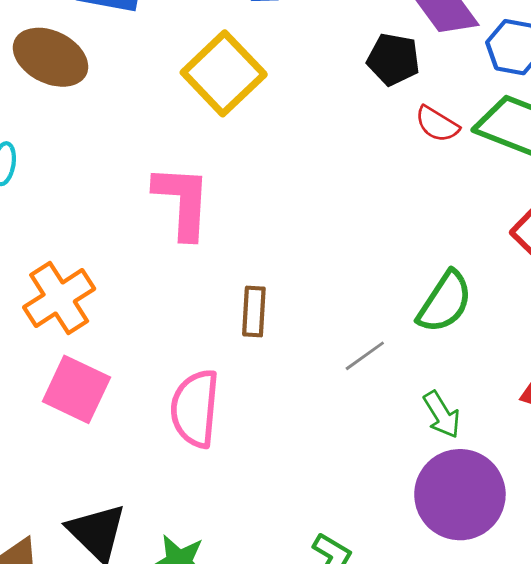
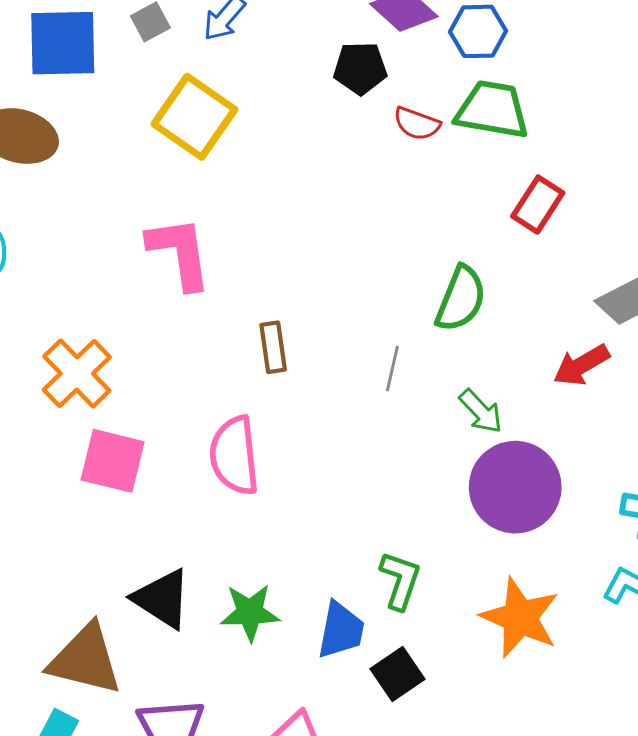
gray line: (365, 356) -> (392, 369), turned -30

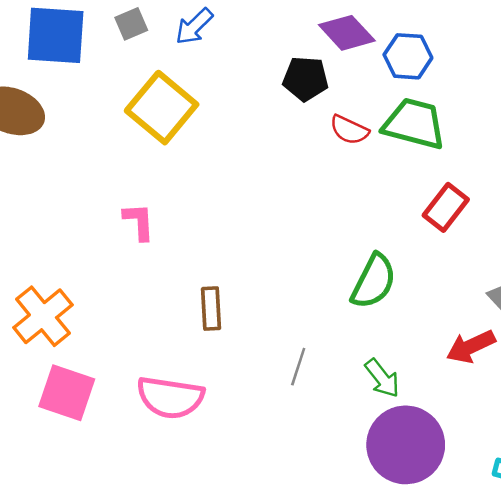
pink L-shape: (180, 253) -> (139, 222), size x0.6
gray line: (392, 369) -> (298, 367), moved
pink semicircle: (234, 456) -> (170, 397), turned -80

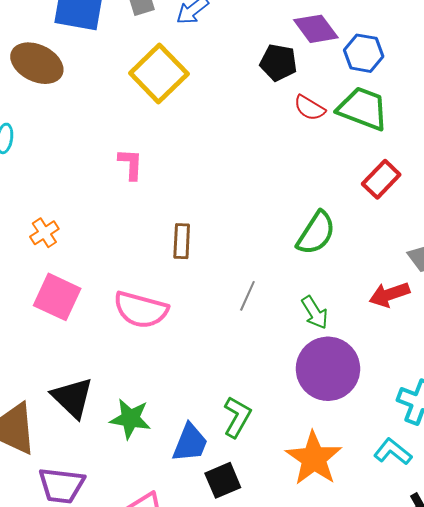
orange cross: (43, 316) -> (44, 233), size x0.6

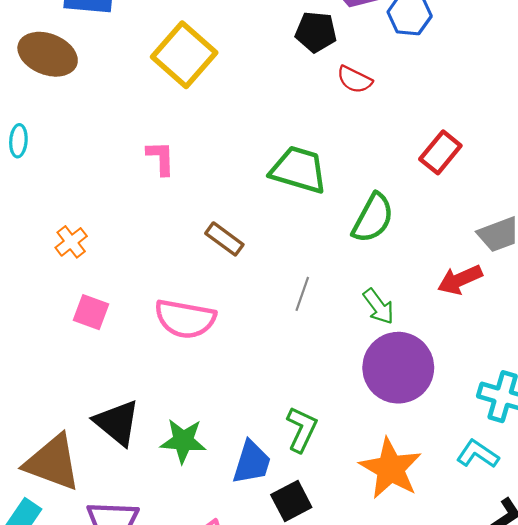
green trapezoid: (363, 109) -> (299, 170), moved
brown rectangle: (182, 241) -> (224, 239), turned -52
pink square: (57, 297) -> (91, 312), size x0.7

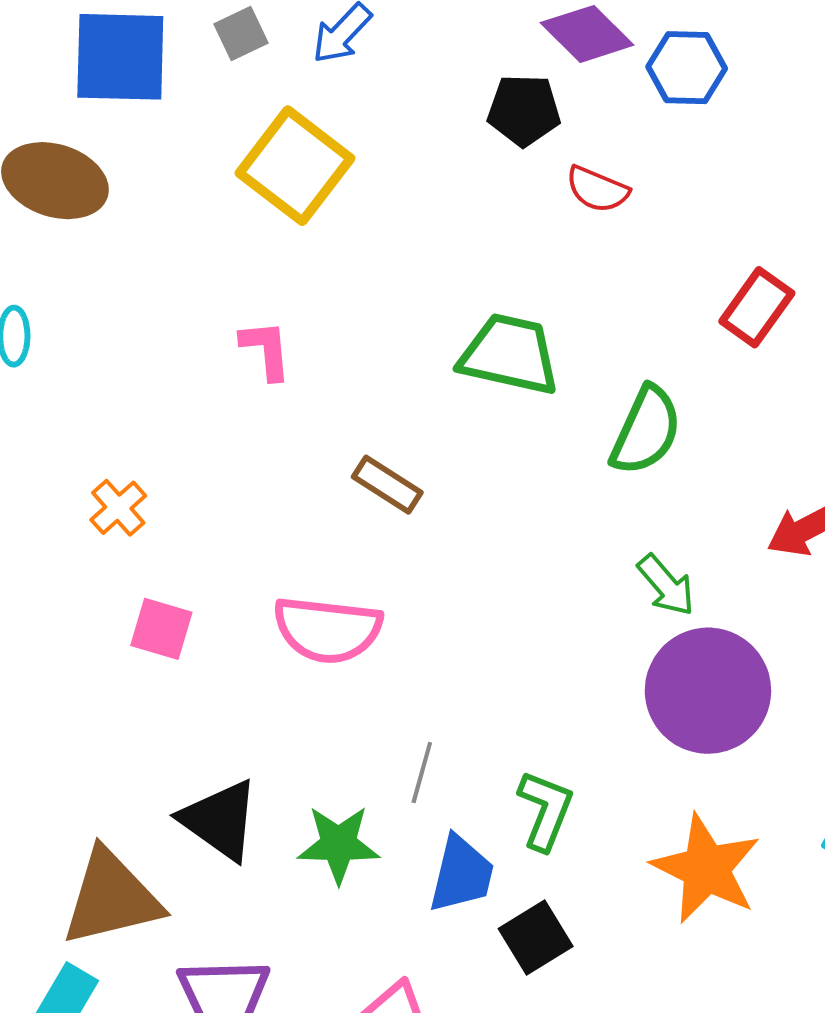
gray line: (302, 294) -> (422, 772), moved
brown triangle: (53, 463) -> (111, 898), turned -30

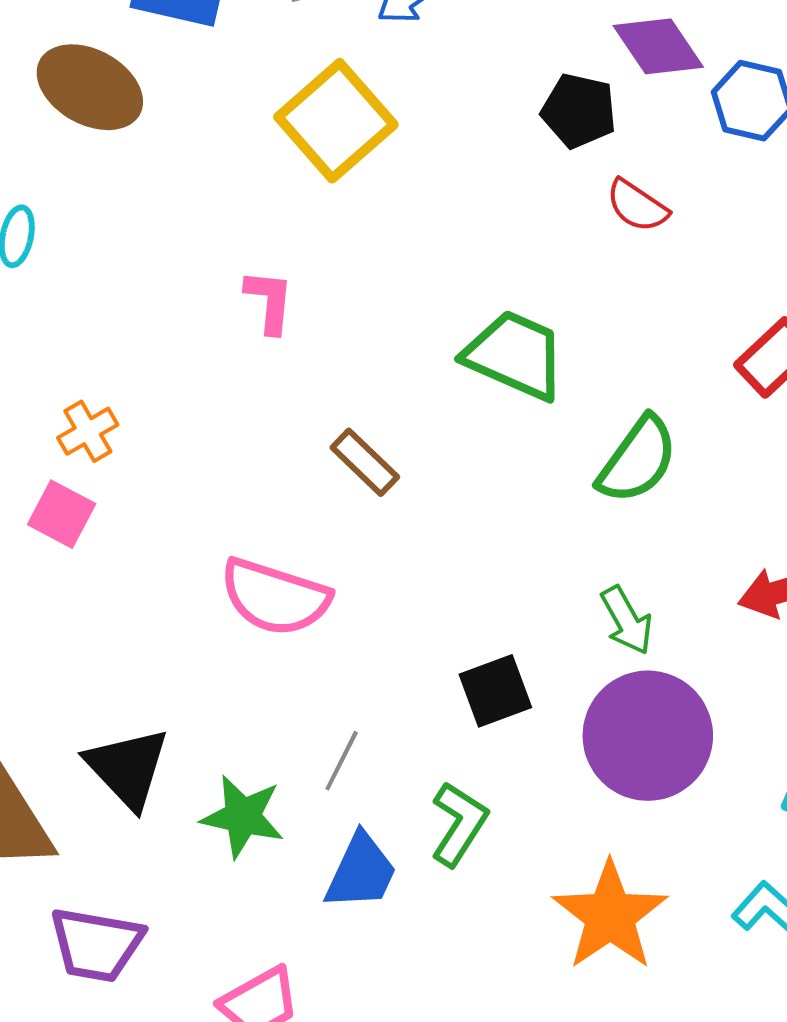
pink square: (161, 629) -> (62, 514), moved
black square: (536, 937) -> (495, 691), moved

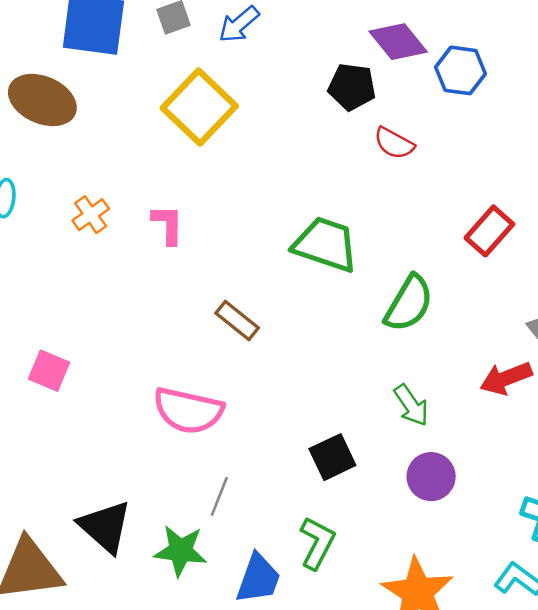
orange cross: (88, 431) -> (91, 215), moved
purple circle: (648, 736) -> (431, 477), size x0.6
gray line: (342, 761) -> (219, 496), moved

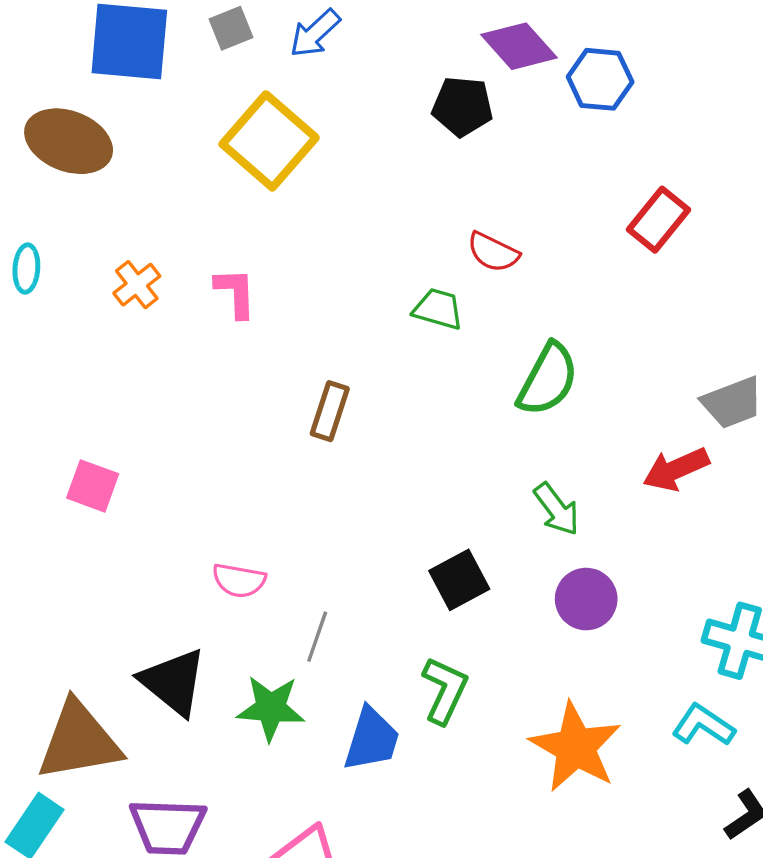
red semicircle: (394, 143) -> (493, 252), moved
red rectangle: (489, 231) -> (658, 220), moved
green trapezoid: (326, 244) -> (438, 309), size x0.6
brown rectangle: (237, 320) -> (330, 411), turned 72
pink semicircle: (188, 411) -> (239, 580), moved, size x0.6

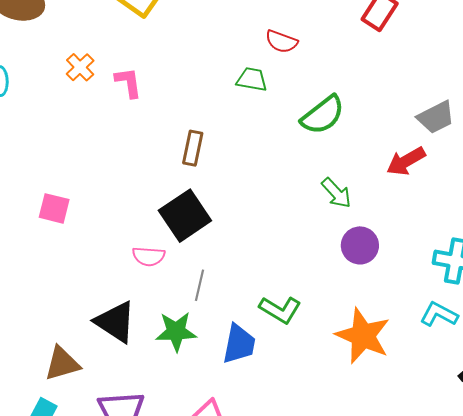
orange cross: (137, 285) -> (80, 67), moved
green semicircle: (548, 379) -> (323, 115), turned 30
black square: (459, 580) -> (185, 216), moved, size x1.4
green L-shape: (445, 690) -> (280, 310), turned 102
brown triangle: (79, 741) -> (62, 364), size x0.7

